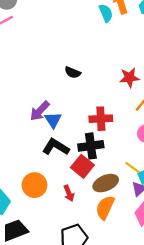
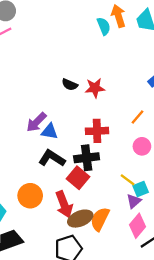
red star: (129, 78) -> (95, 88), moved
blue triangle: (53, 120) -> (50, 131), turned -48
brown ellipse: (106, 183) -> (80, 219), moved
red arrow: (69, 193) -> (64, 204), size x1.6

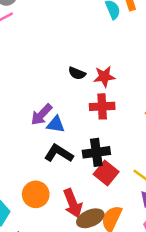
red cross: (97, 131) -> (102, 106), moved
red square: (78, 178) -> (106, 173), moved

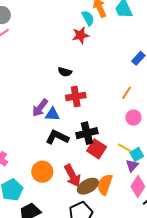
red star: (104, 77) -> (81, 35), moved
red cross: (102, 106) -> (76, 97), moved

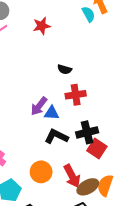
red star: (81, 35) -> (42, 26), moved

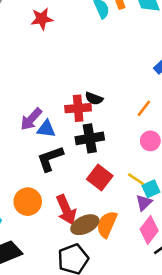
black semicircle: (65, 69) -> (94, 99), moved
black cross: (87, 132) -> (90, 138), moved
black L-shape: (56, 136) -> (50, 159), turned -50

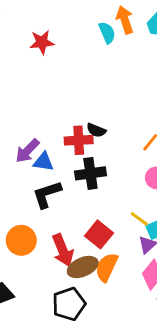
red square: (100, 178) -> (99, 234), moved

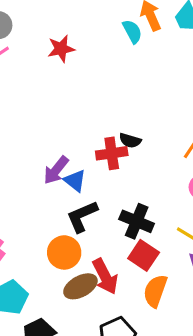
blue triangle: (43, 162) -> (75, 181), turned 35
black cross: (90, 173) -> (137, 221), moved, turned 36
orange circle: (21, 240) -> (64, 252), moved
brown ellipse: (83, 267) -> (80, 286), moved

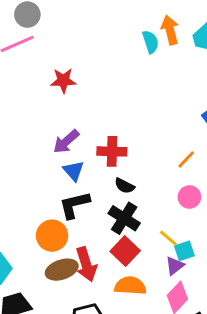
red star: (61, 49) -> (63, 81), moved
black semicircle: (130, 140) -> (125, 186), moved
purple arrow: (56, 170) -> (66, 142), moved
orange semicircle: (155, 291) -> (130, 286), turned 64

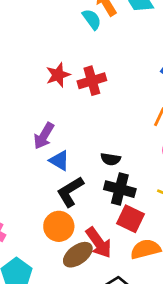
red star: (63, 81) -> (58, 75), moved
red cross: (112, 151) -> (92, 81), moved

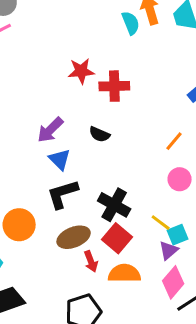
black semicircle: (111, 159) -> (99, 134), moved
orange circle: (59, 226) -> (19, 225), moved
red arrow: (99, 243) -> (91, 261), moved, size x0.6
brown ellipse: (78, 255) -> (74, 237), moved

